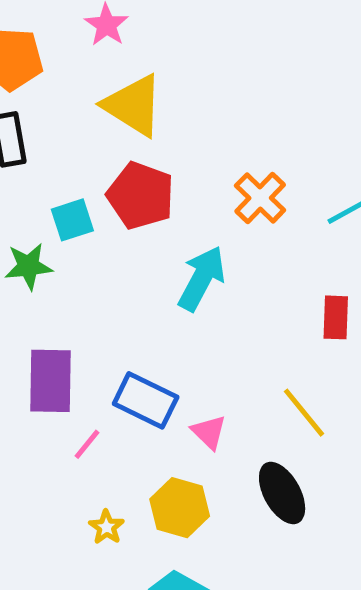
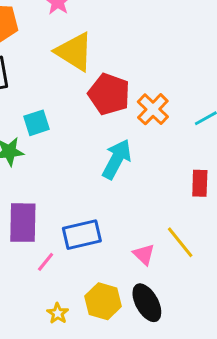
red pentagon: (141, 196) -> (109, 94), moved
blue rectangle: (146, 400) -> (82, 235), turned -39
pink triangle: (209, 432) -> (144, 254), moved
black ellipse: (282, 493) -> (147, 303), moved

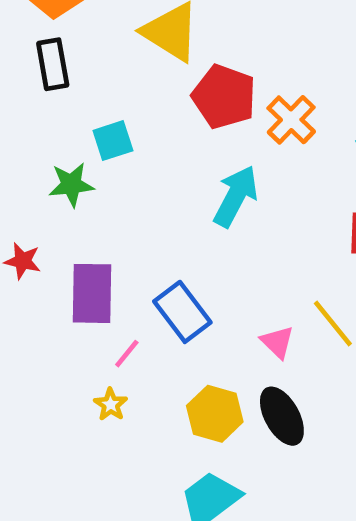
blue rectangle: (82, 235) -> (182, 312), turned 66
yellow star: (58, 313) -> (111, 405), moved

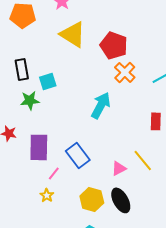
black rectangle: (53, 64) -> (22, 69), moved
red pentagon: (224, 97) -> (114, 45), moved
pink triangle: (277, 342) -> (119, 168), turned 49

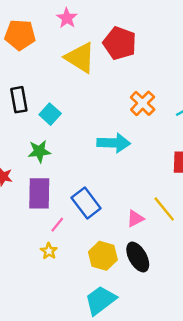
red pentagon: (114, 45) -> (120, 43), moved
cyan square: (48, 81) -> (50, 114), turned -30
green star: (30, 100) -> (39, 151), moved
cyan arrow: (101, 105) -> (114, 143), turned 64

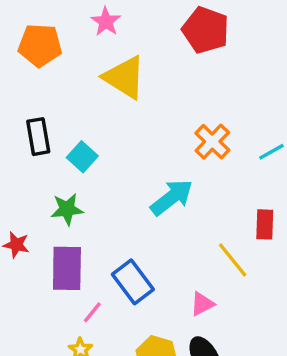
red pentagon: (120, 43) -> (206, 30), moved
cyan arrow: (114, 143) -> (172, 197), turned -40
yellow line: (164, 209) -> (233, 260), moved

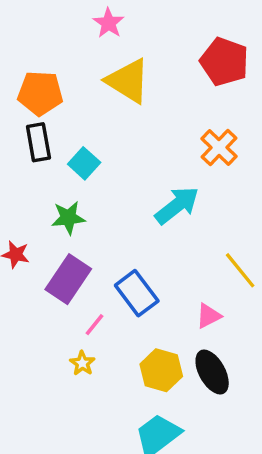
red pentagon: (206, 30) -> (224, 62), moved
orange pentagon: (40, 45) -> (40, 93), moved
purple rectangle: (67, 268) -> (68, 279), turned 33

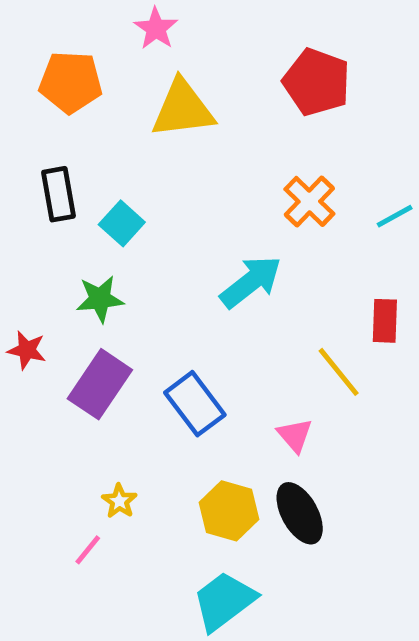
yellow triangle: (128, 81) -> (183, 109), turned -39
orange pentagon: (40, 93) -> (71, 82), moved
pink triangle: (209, 316) -> (295, 435), turned -44
pink line: (95, 325) -> (88, 550), moved

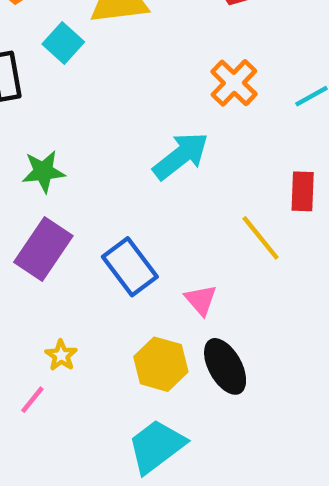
cyan square: (122, 223) -> (63, 43), moved
pink triangle: (295, 435) -> (201, 300), moved

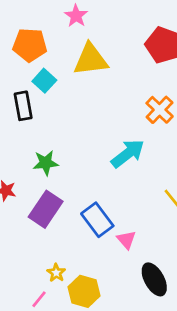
cyan square: (63, 43) -> (44, 81), moved
pink triangle: (201, 300) -> (126, 240), moved
yellow hexagon: (161, 364) -> (84, 291), moved

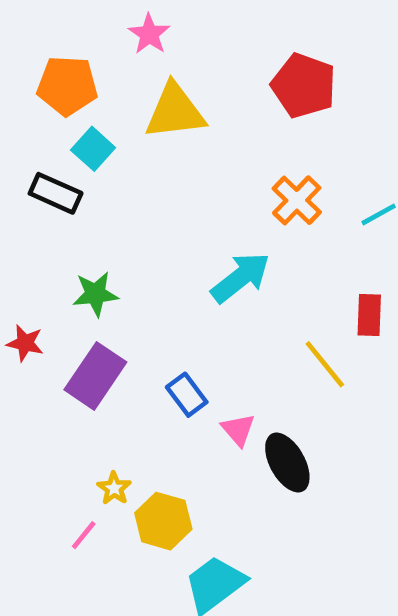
black rectangle: (23, 106) -> (56, 193), turned -56
blue rectangle: (97, 220) -> (187, 395), size x0.7
black ellipse: (154, 279) -> (287, 463), moved

